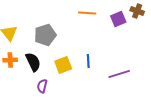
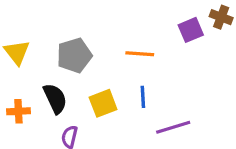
orange line: (87, 13) -> (140, 54), moved
orange cross: (10, 60) -> (18, 111), moved
purple line: (119, 74) -> (173, 127), moved

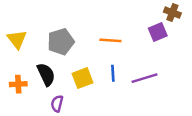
purple square: (191, 30) -> (158, 32), moved
purple line: (173, 127) -> (144, 78), moved

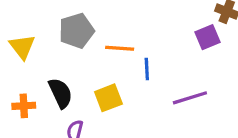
orange line: (110, 40) -> (120, 48), moved
gray pentagon: (61, 42) -> (77, 31), moved
blue line: (113, 73) -> (147, 69), moved

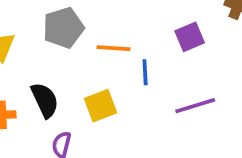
purple square: (208, 37) -> (190, 37), moved

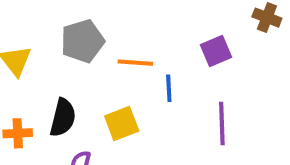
black semicircle: (45, 100) -> (63, 118), turned 39
purple line: (195, 106) -> (222, 123), turned -75

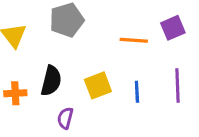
orange line: (135, 63) -> (134, 40), moved
blue line: (169, 88) -> (137, 92), moved

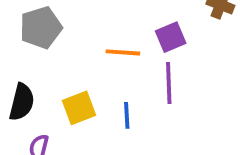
purple line: (177, 85) -> (169, 83), moved

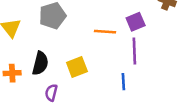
blue line: (127, 115) -> (123, 82), moved

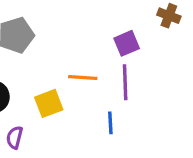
orange line: (105, 32) -> (83, 77), moved

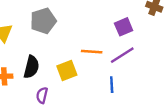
purple line: (125, 82) -> (122, 55), turned 60

